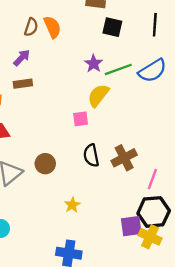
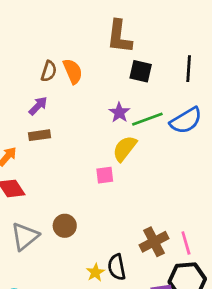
black semicircle: (91, 155) -> (117, 267), moved
brown cross: (124, 158) -> (154, 242), moved
pink line: (152, 179) -> (186, 243), turned -36

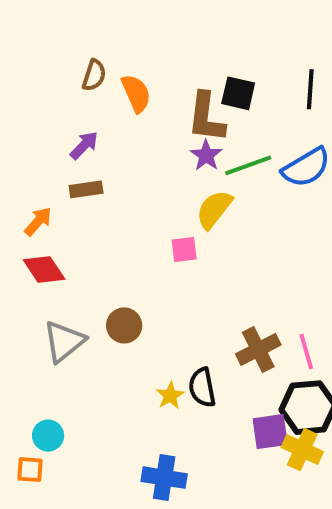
brown L-shape: (119, 37) -> (206, 117), moved
brown semicircle: (49, 71) -> (94, 75), moved

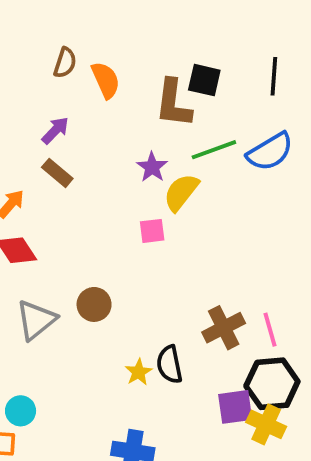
purple star: (206, 155) -> (152, 167), moved
brown rectangle: (86, 189) -> (57, 173), turned 48

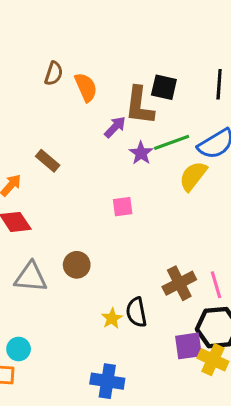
purple arrow: (55, 130) -> (115, 127), moved
purple star: (152, 167) -> (141, 153), moved
yellow semicircle: (181, 192) -> (193, 176), moved
gray triangle: (36, 320) -> (31, 277), turned 44

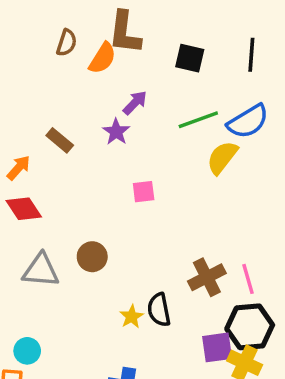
orange semicircle: (86, 87) -> (102, 58), turned 56
brown L-shape: (139, 106) -> (125, 32), moved
purple star: (141, 153) -> (116, 132), moved

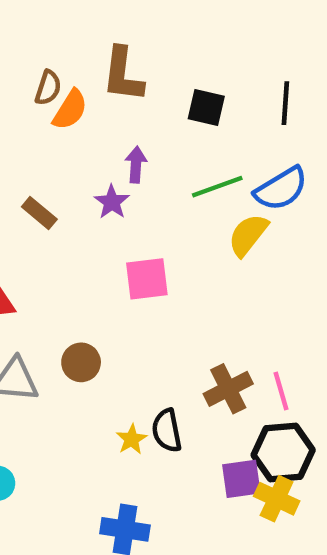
orange semicircle: (102, 58) -> (70, 110), moved
purple arrow: (135, 103) -> (136, 165), turned -40
pink square: (144, 192) -> (147, 279), size x1.5

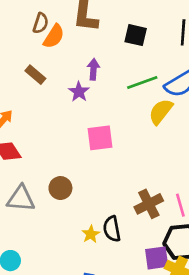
brown rectangle: (39, 213) -> (35, 75), moved

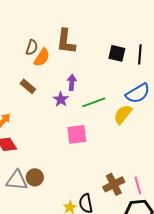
black square: (136, 35) -> (117, 53), moved
green line: (142, 83) -> (94, 102), moved
brown circle: (60, 188) -> (35, 177), moved

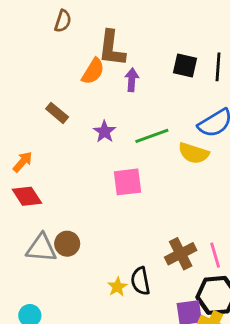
brown semicircle: (32, 47) -> (63, 21), moved
orange semicircle: (42, 57) -> (93, 71), moved
purple arrow: (72, 82) -> (132, 80), moved
yellow semicircle: (123, 114) -> (194, 153), turned -110

